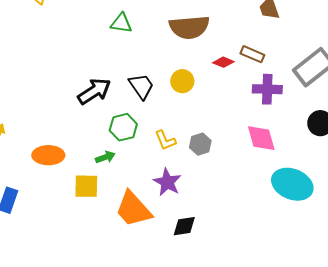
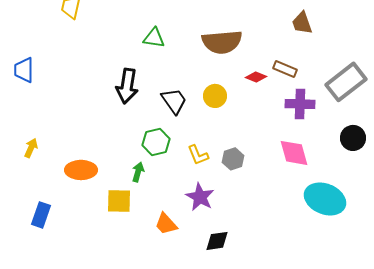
black arrow: (94, 91) -> (127, 86), moved, turned 132
green arrow: (105, 157) -> (138, 172), turned -54
orange trapezoid: (133, 209) -> (166, 224), size x0.6

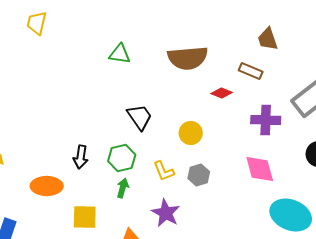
brown rectangle: (285, 69) -> (251, 71), moved
black arrow: (127, 86) -> (81, 157), moved, size x0.7
yellow circle: (215, 96) -> (191, 133), moved
green arrow: (138, 172) -> (123, 188), moved

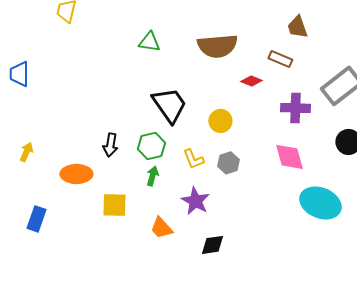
black trapezoid: (140, 117) -> (169, 105), size x1.4

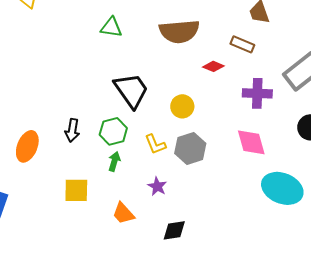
gray hexagon: (228, 163) -> (190, 148), size x1.4
orange ellipse: (76, 174) -> (27, 146), moved, turned -68
purple star: (195, 201) -> (157, 186), size x0.7

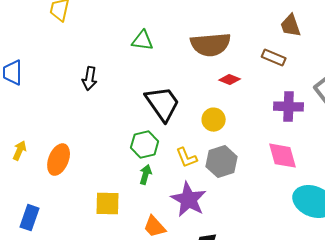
red diamond: (213, 66) -> (230, 80), moved
black arrow: (72, 130) -> (90, 79), moved
purple star: (157, 186) -> (189, 200), size x1.8

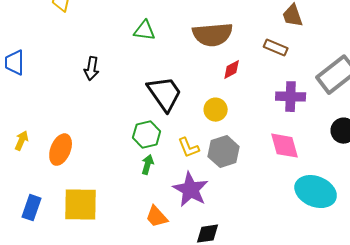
red diamond: (230, 80) -> (232, 70), turned -50
yellow square: (108, 204) -> (81, 205), moved, size x1.4

